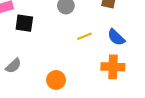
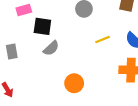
gray semicircle: (13, 66) -> (51, 48), moved

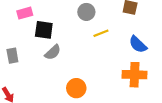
yellow line: (103, 40) -> (101, 33), moved

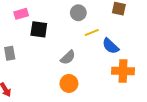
blue semicircle: (138, 44) -> (111, 46), moved
gray semicircle: (53, 52) -> (68, 57), moved

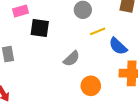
orange circle: (69, 83) -> (91, 86), moved

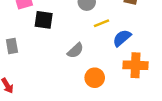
blue semicircle: (118, 46) -> (122, 38), turned 96

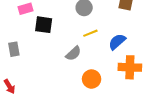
yellow line: (101, 23) -> (90, 33), moved

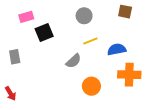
black square: (44, 25) -> (44, 33), turned -30
blue semicircle: (117, 42) -> (117, 49), turned 30

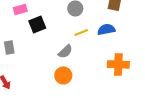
blue semicircle: (117, 49) -> (106, 29), moved
orange circle: (91, 86) -> (63, 75), moved

